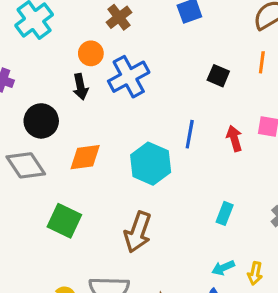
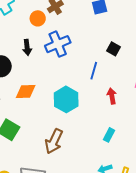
orange circle: (91, 53) -> (38, 18), moved
blue line: (190, 134) -> (94, 71), moved
red arrow: (234, 138) -> (112, 96), moved

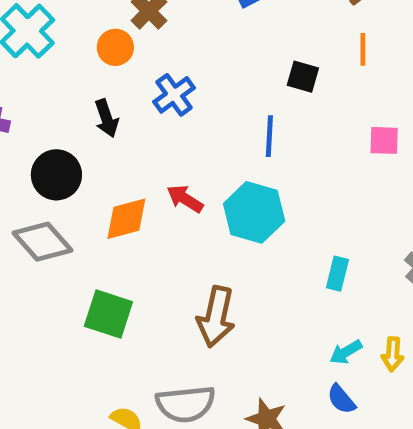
blue cross: (58, 44) -> (174, 95), size x0.7
red arrow: (112, 96) -> (185, 199), moved, turned -35
cyan hexagon: (66, 99) -> (254, 212), moved

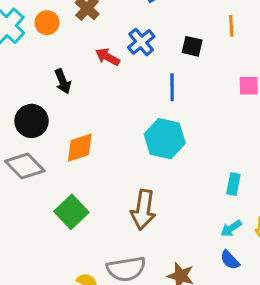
orange circle: (115, 47) -> (47, 23), moved
blue cross: (174, 95) -> (141, 42), moved
red arrow: (185, 199) -> (107, 57), moved
cyan rectangle: (337, 274) -> (233, 184), moved
green square: (108, 314) -> (71, 212), turned 32

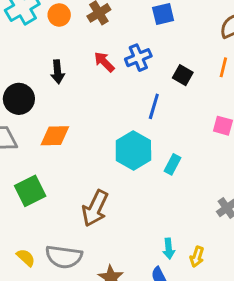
cyan rectangle: (233, 184) -> (173, 164), moved
cyan arrow: (231, 228) -> (169, 249), turned -78

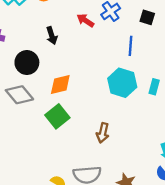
green square: (30, 191) -> (57, 116), moved
brown arrow: (95, 208) -> (103, 133), size x0.7

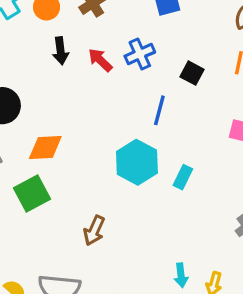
black arrow: (52, 36) -> (61, 51), moved

